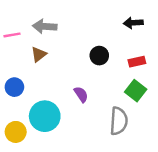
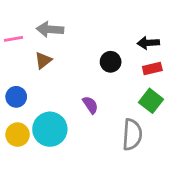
black arrow: (133, 23) -> (148, 43), moved
yellow circle: (16, 132) -> (18, 135), moved

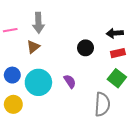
gray arrow: (50, 29) -> (38, 23), turned -96
cyan circle: (50, 129) -> (38, 82), moved

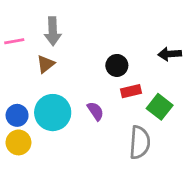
black arrow: (115, 33) -> (170, 54), moved
red rectangle: (118, 53) -> (131, 91), moved
blue circle: (12, 75) -> (17, 115), moved

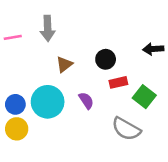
brown triangle: (46, 64) -> (64, 64), moved
gray semicircle: (140, 142) -> (126, 129), turned 116

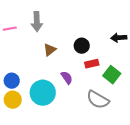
cyan circle: (48, 102) -> (43, 93), moved

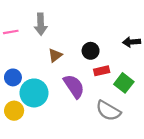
purple semicircle: (67, 78) -> (74, 86), size x1.6
blue circle: (12, 81) -> (13, 77), moved
cyan circle: (43, 93) -> (34, 93), moved

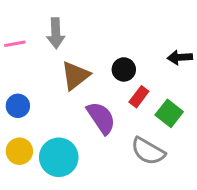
brown triangle: (55, 55) -> (75, 76), size x1.5
red rectangle: (102, 71) -> (139, 97), turned -40
cyan circle: (34, 93) -> (59, 157), moved

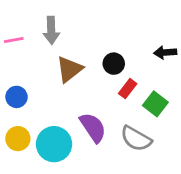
purple semicircle: (101, 118) -> (93, 127), moved

